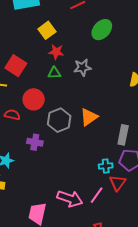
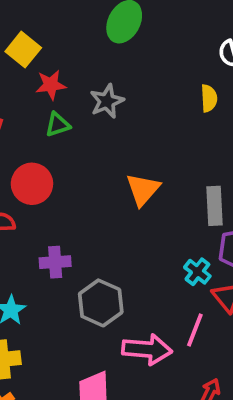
gray hexagon: (59, 120) -> (101, 303), moved
cyan cross: (106, 166) -> (197, 272), turned -32

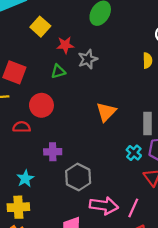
red star: (51, 85) -> (65, 45), moved
cyan cross: (197, 272) -> (134, 153), moved
pink line: (195, 330) -> (133, 208), moved

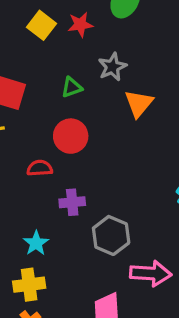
red star: (65, 45) -> (80, 25), moved
red circle: (41, 105) -> (71, 136), moved
orange triangle: (106, 112) -> (139, 103), moved
red semicircle: (22, 127) -> (40, 168), moved

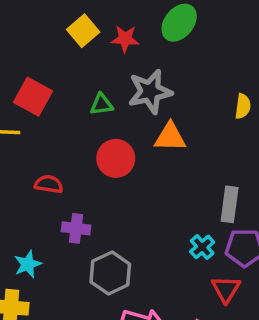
gray star: (112, 67) -> (150, 92), size x1.4
orange triangle: (139, 103) -> (170, 137), turned 40
red circle: (71, 136) -> (116, 158), moved

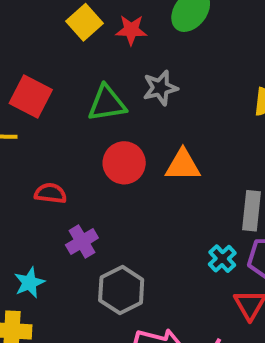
gray star: (150, 92) -> (160, 88), size x0.7
green triangle: (101, 104) -> (107, 103), size x1.5
orange triangle: (170, 137) -> (183, 165), moved
purple cross: (76, 228) -> (82, 241), turned -36

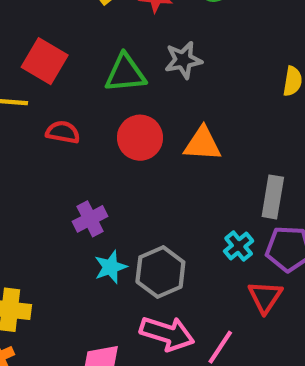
red semicircle: (50, 193) -> (63, 132), moved
cyan star: (29, 283) -> (111, 267), moved
gray hexagon: (121, 290) -> (160, 272), moved

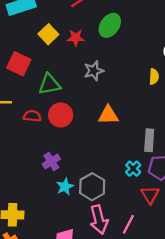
red square: (45, 61) -> (19, 64), moved
green triangle: (125, 73) -> (49, 84), moved
red circle: (140, 138) -> (61, 115), moved
pink arrow: (167, 334) -> (99, 220), turned 64

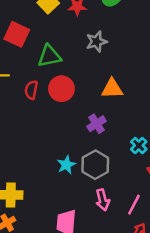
red semicircle: (32, 116) -> (31, 90), turned -84
purple cross: (51, 162) -> (96, 124), moved
pink arrow: (99, 220) -> (103, 200), size x0.7

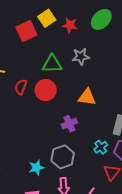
red square: (17, 34) -> (26, 31), moved, turned 30
green triangle: (49, 56) -> (52, 64), moved
cyan star: (66, 165) -> (36, 168), moved

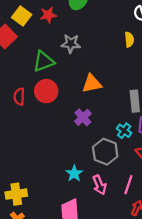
gray star: (81, 57) -> (71, 44), turned 30
gray hexagon: (63, 157) -> (105, 152), moved
cyan star: (36, 168) -> (74, 173), moved

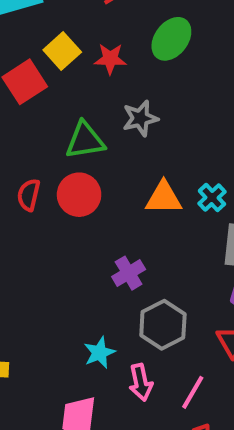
gray star: (71, 44) -> (140, 118), turned -30
purple cross: (83, 117) -> (129, 273), moved
cyan cross: (124, 131) -> (212, 198), moved

